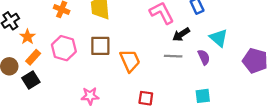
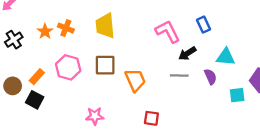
orange star: (27, 37) -> (45, 31), moved
cyan triangle: (219, 38) -> (226, 57), turned -36
black square: (31, 80) -> (35, 100), turned -30
cyan square: (203, 96) -> (237, 95), moved

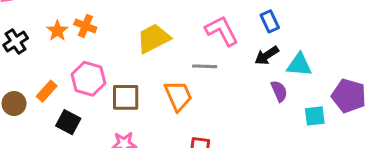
yellow trapezoid: (105, 26) -> (154, 38), moved, turned 68
black arrow: (187, 53) -> (267, 55), moved
brown square: (105, 65) -> (126, 97), moved
gray line: (179, 75) -> (205, 66), moved
black square: (35, 100) -> (68, 122), moved

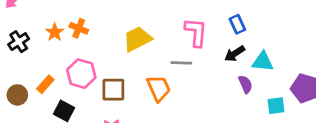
pink L-shape: (222, 31) -> (196, 32), turned 32

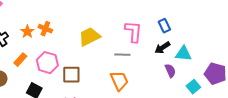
orange rectangle: (45, 84) -> (20, 60), moved
orange trapezoid: (159, 88) -> (119, 81), moved
cyan square: (276, 106) -> (193, 87), turned -32

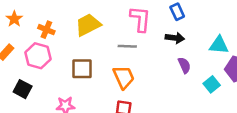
orange cross: (45, 29) -> (46, 30), moved
black arrow: (162, 48) -> (175, 38), turned -140
cyan triangle: (183, 54) -> (219, 45), moved
brown square: (71, 75) -> (82, 69), moved

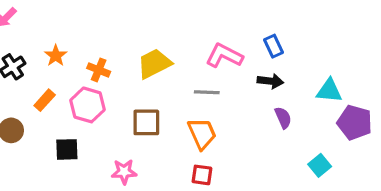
pink L-shape: (140, 19) -> (224, 56), turned -68
cyan square: (212, 84) -> (320, 165), moved
black square: (23, 89) -> (67, 149), turned -30

